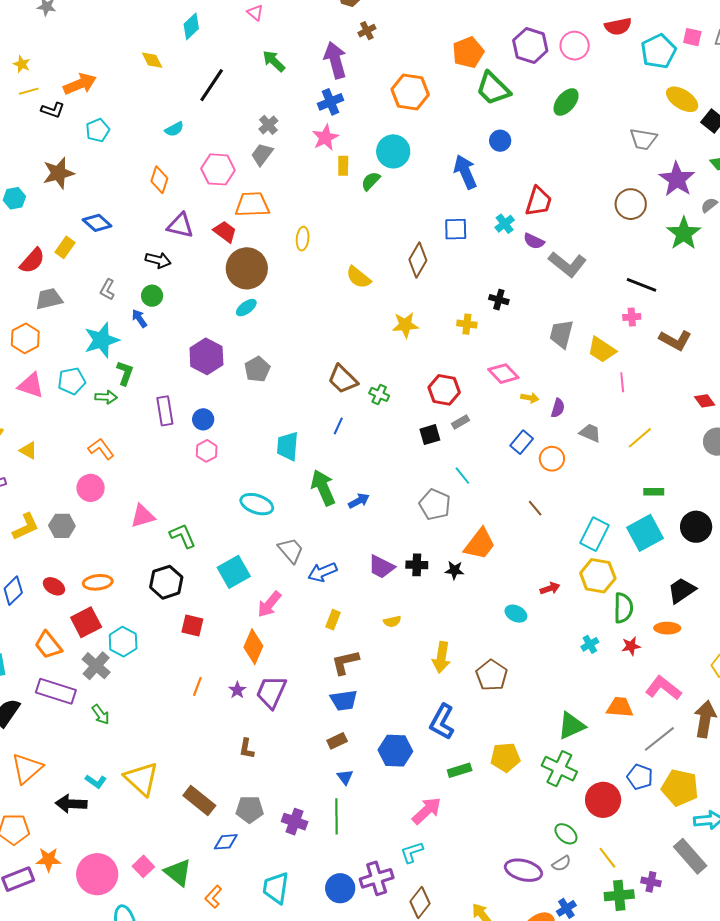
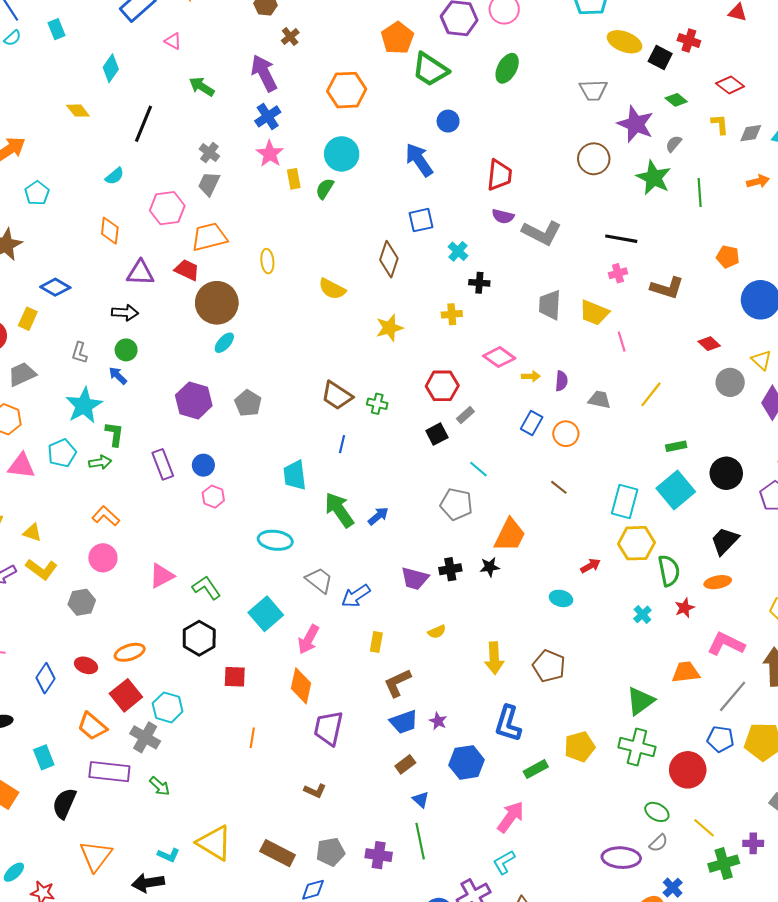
cyan cross: (505, 224) -> (458, 251), moved
yellow L-shape: (26, 527) -> (42, 569), moved, turned 72
purple star: (237, 690) -> (438, 721), moved
brown L-shape: (247, 749) -> (315, 791), turned -65

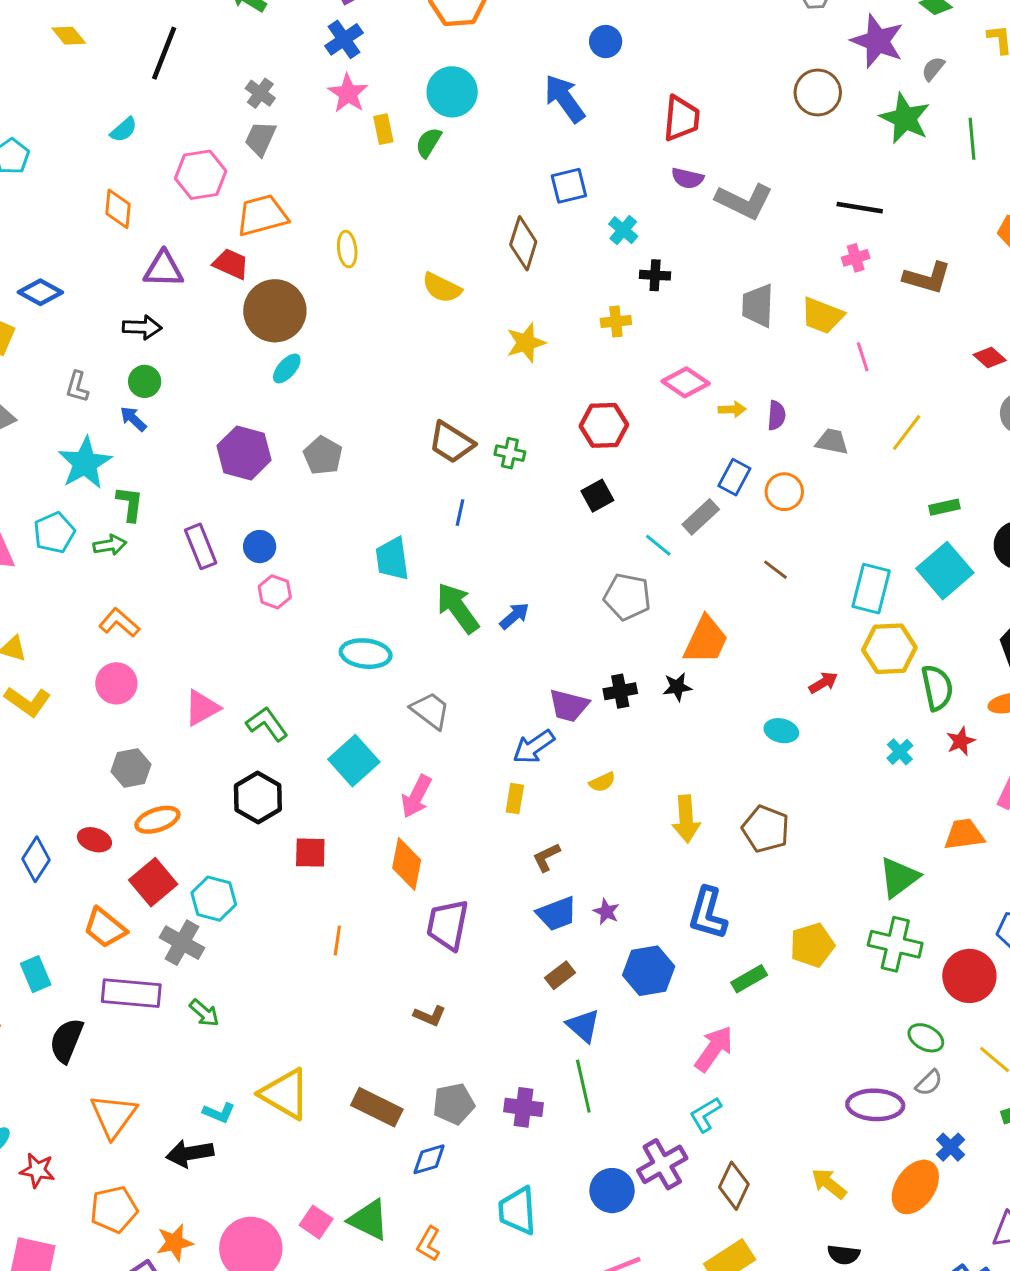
gray rectangle: (465, 415) -> (701, 517), moved, size x1.4
blue arrow: (356, 596) -> (534, 747), moved
gray hexagon: (82, 602) -> (131, 768), moved
brown L-shape: (397, 683) -> (546, 857), size x0.7
blue triangle: (421, 800) -> (583, 1026), size x1.4

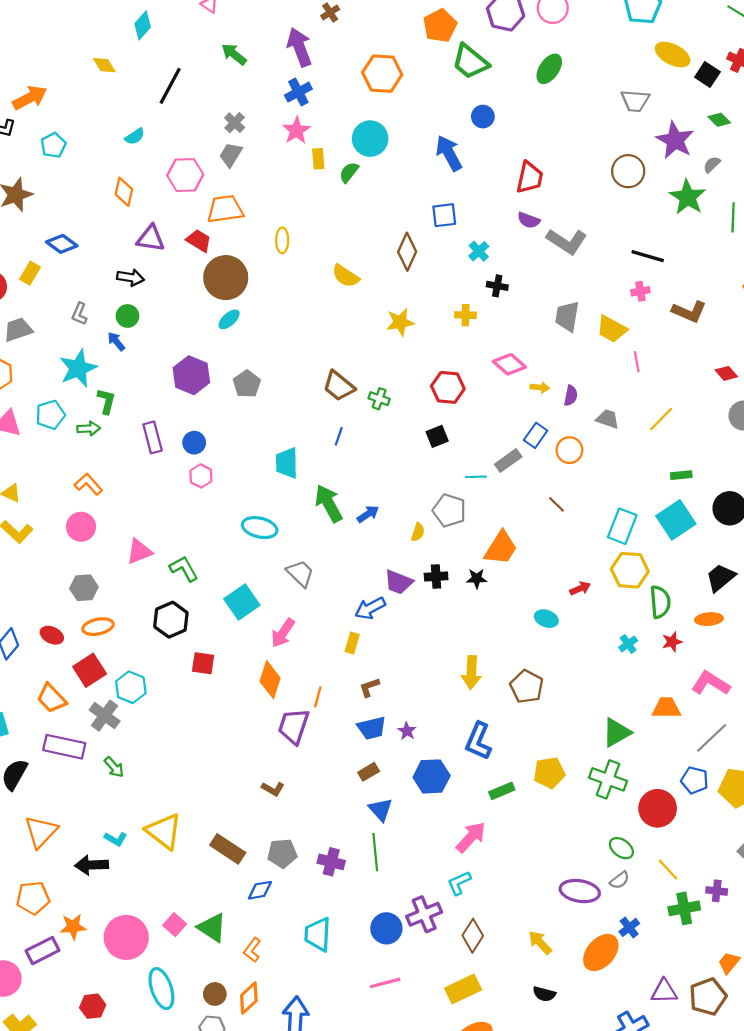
cyan line: (658, 545) -> (476, 477), turned -48
yellow semicircle: (602, 782) -> (418, 532), moved, turned -54
orange line: (337, 940) -> (318, 697), moved

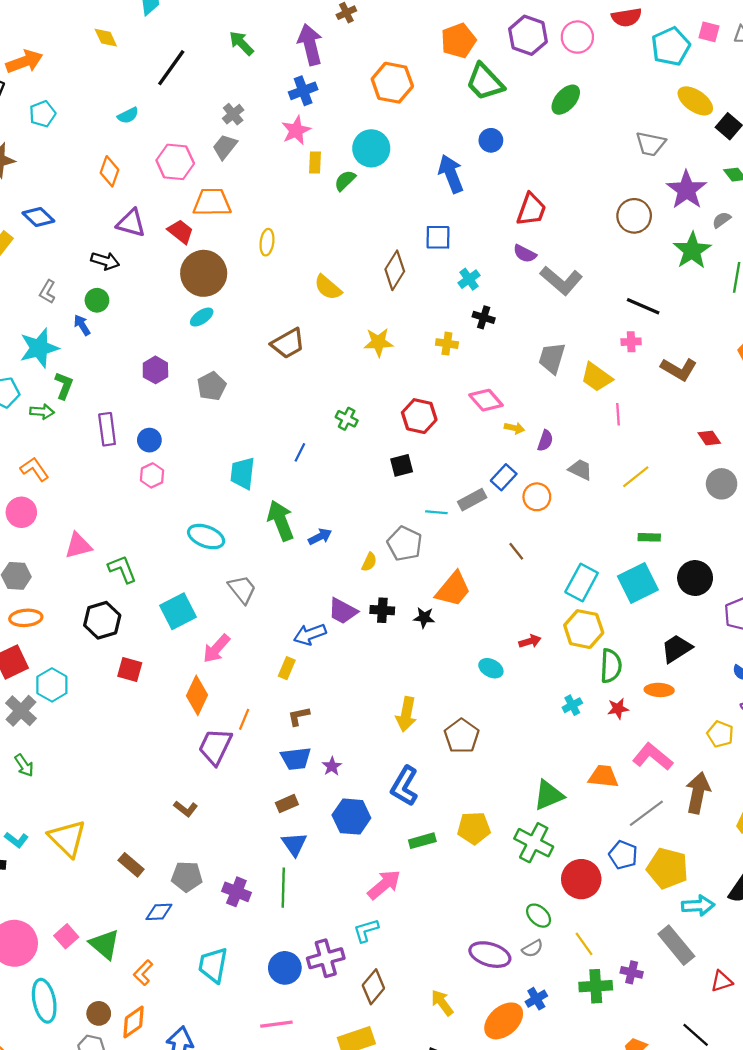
purple hexagon: (191, 375) -> (155, 370), size x0.7
brown trapezoid: (339, 386) -> (288, 343), moved, turned -76
brown rectangle: (228, 849) -> (131, 865), size x0.7

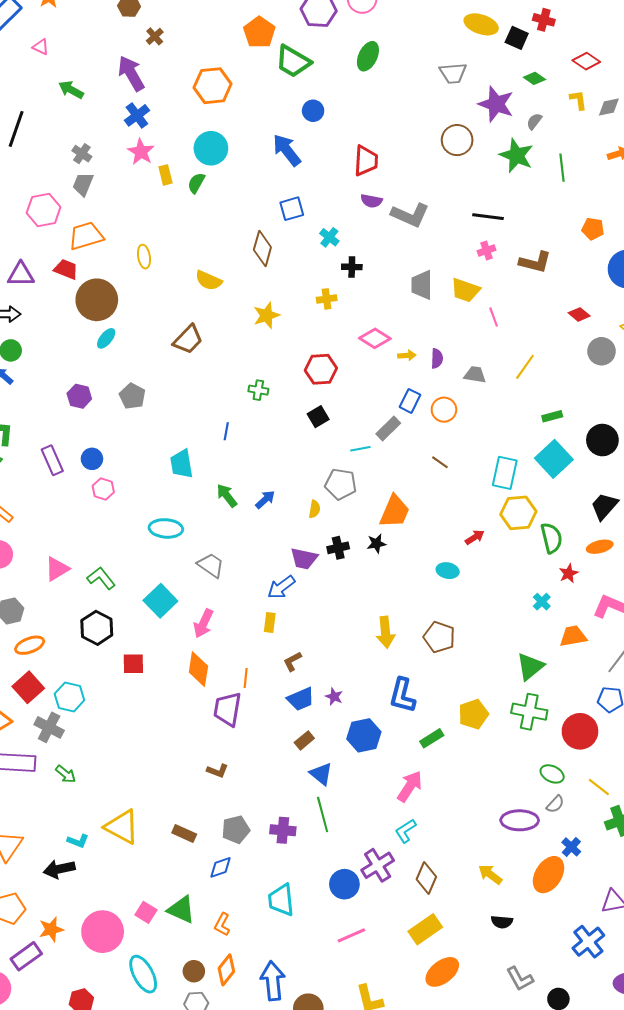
green arrow: (281, 521) -> (227, 496), size x0.7
cyan cross: (572, 705) -> (542, 602), moved

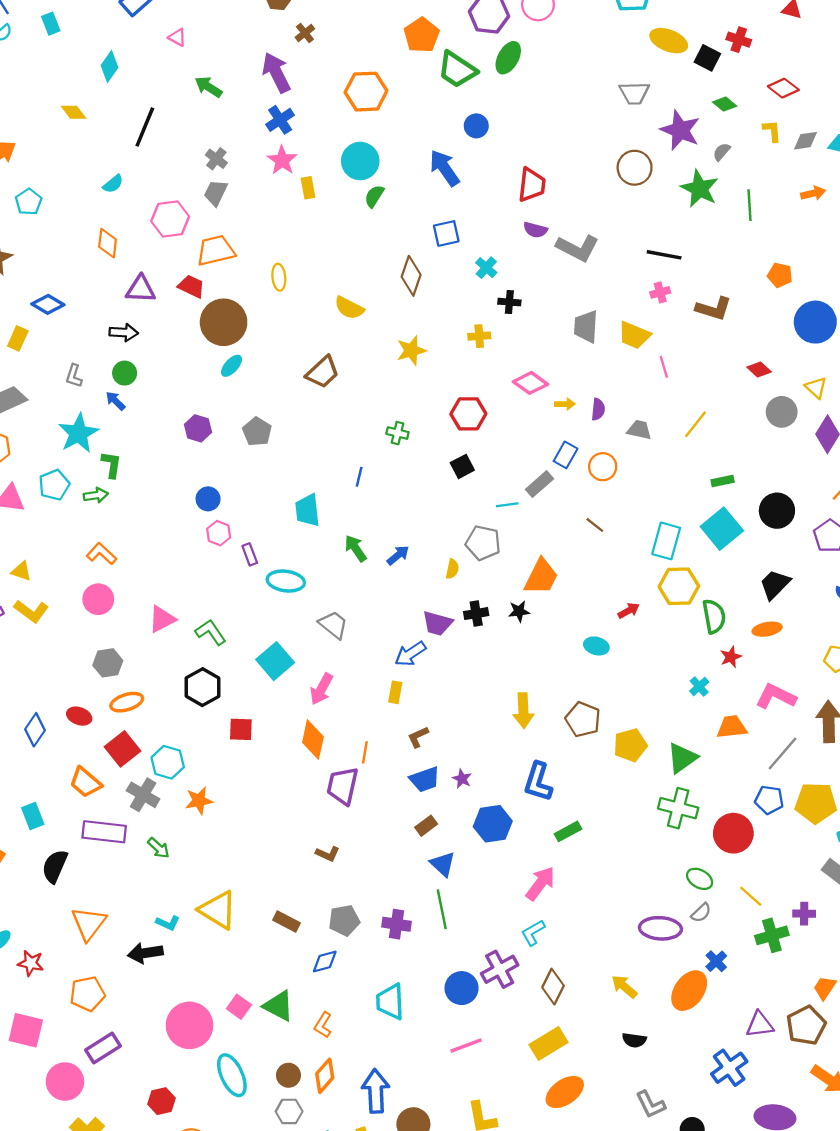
green ellipse: (368, 56) -> (508, 58), moved
green semicircle: (196, 183) -> (374, 196), moved
purple rectangle: (52, 460) -> (250, 554), moved, size x0.7
yellow pentagon: (473, 714) -> (630, 745), moved
orange star: (51, 929) -> (199, 801), moved

